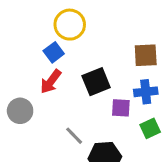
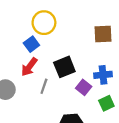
brown square: (146, 55) -> (103, 34), moved
purple square: (121, 108) -> (84, 87), turned 35
gray line: (74, 136) -> (44, 86), moved, turned 63

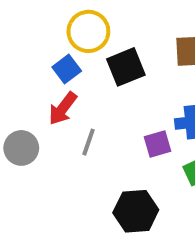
black square: (64, 67) -> (126, 67), moved
purple square: (84, 87) -> (158, 144), turned 35

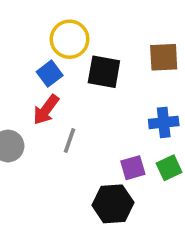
black square: (126, 67) -> (104, 72), turned 32
purple square: (158, 144) -> (133, 168), moved

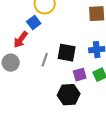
black square: (104, 72) -> (67, 53), moved
red arrow: (46, 110) -> (21, 40), moved

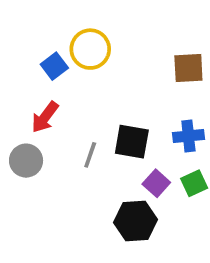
blue square: (34, 23) -> (54, 66), moved
purple square: (80, 75) -> (156, 183), turned -32

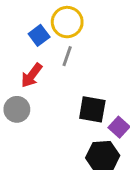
black square: (132, 142) -> (92, 109), moved
gray line: (90, 155) -> (67, 56), moved

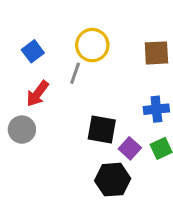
yellow circle: (67, 22) -> (92, 45), moved
blue square: (39, 35) -> (33, 51), moved

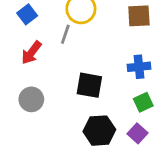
gray circle: (22, 130) -> (31, 99), moved
purple square: (130, 148) -> (138, 133), moved

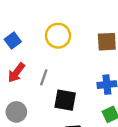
gray line: (65, 34) -> (44, 77), moved

